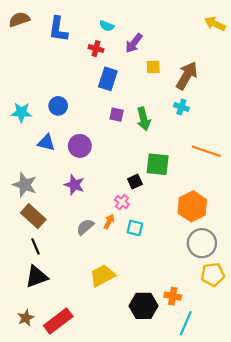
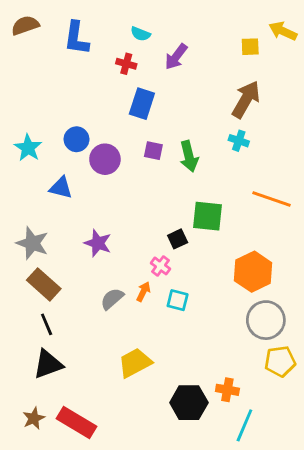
yellow square: (153, 67) -> (250, 47), moved
cyan star: (21, 112) -> (28, 148), turned 30
purple circle: (80, 146) -> (105, 159), moved
red rectangle: (58, 321) -> (76, 423), turned 68

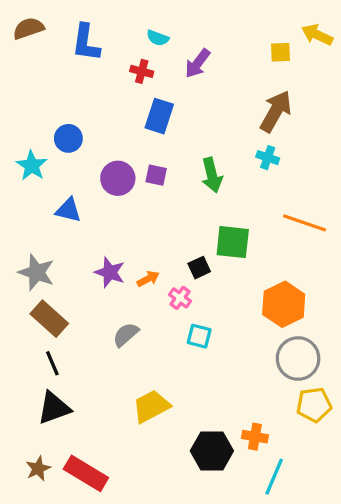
blue circle: (76, 139) -> (68, 138), moved
purple square: (153, 151) -> (156, 175), moved
orange arrow: (143, 292) -> (148, 279), moved, turned 36

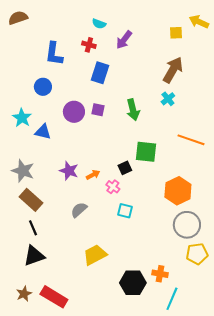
blue L-shape: (86, 43) -> (54, 54), moved
cyan cross: (268, 158) -> (168, 99), turned 32
cyan star: (32, 166) -> (22, 118), moved

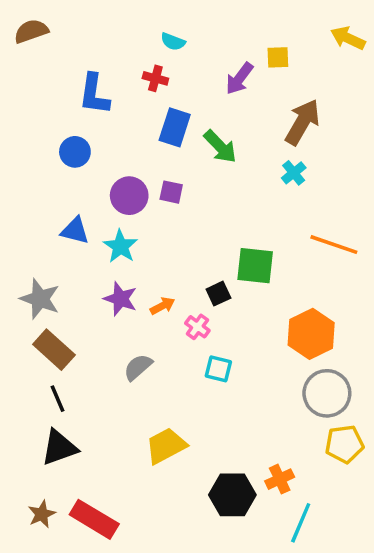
yellow square: (176, 33) -> (278, 57), moved
purple arrow: (124, 40) -> (239, 78), moved
green arrow: (133, 110) -> (220, 147), moved, turned -30
cyan star: (22, 118) -> (120, 246), moved
orange cross: (160, 274) -> (280, 479), turned -35

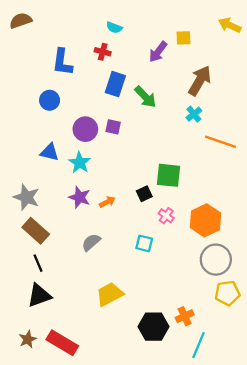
orange line: (334, 245) -> (220, 142), moved
pink cross: (197, 327) -> (166, 216), moved

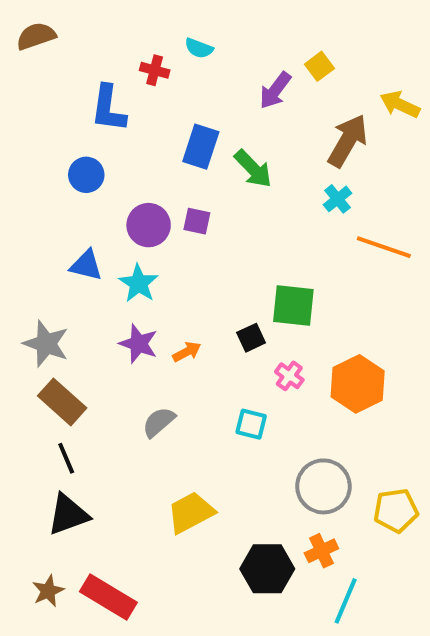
yellow arrow: (230, 25) -> (400, 104), moved
yellow square: (183, 38) -> (319, 66), turned -35
red cross: (103, 52) -> (155, 70), moved
gray circle: (216, 260) -> (323, 486), moved

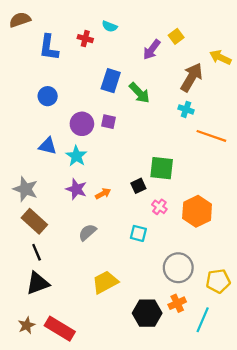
blue L-shape: (108, 108) -> (49, 47), moved
cyan cross: (338, 199) -> (186, 109), turned -32
cyan line: (346, 601) -> (203, 320), moved

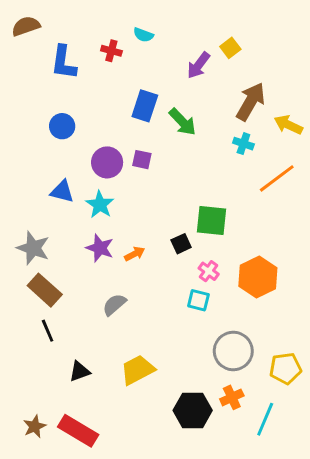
yellow arrow: (220, 57) -> (288, 125), moved
orange line: (211, 136) -> (277, 178), turned -56
cyan square: (138, 233) -> (198, 300), moved
black triangle: (38, 283) -> (80, 371), moved, size x0.7

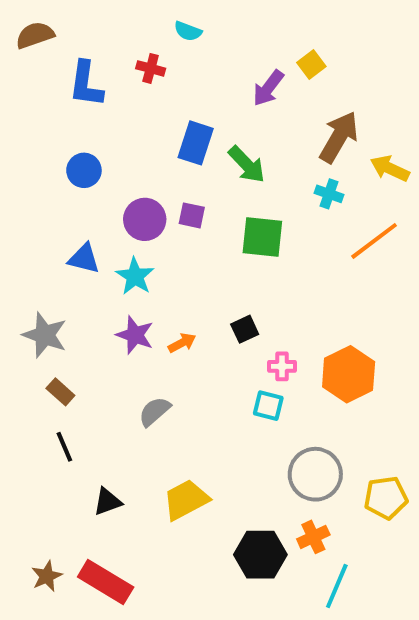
cyan semicircle: (143, 35) -> (188, 31), moved
green square: (212, 220) -> (262, 237), moved
pink cross: (209, 271) -> (282, 366), turned -36
brown rectangle: (45, 290) -> (60, 392), size x0.6
cyan line: (265, 419) -> (337, 586), moved

